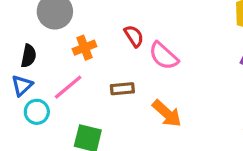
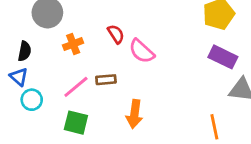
blue triangle: (22, 85) -> (19, 77), turned -36
pink line: (68, 87) -> (76, 87), moved
orange arrow: (167, 113) -> (134, 114), moved, turned 56

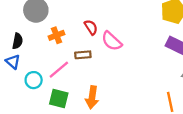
brown rectangle: (106, 80) -> (83, 55), moved
cyan circle: (32, 100) -> (34, 80), moved
orange arrow: (134, 114) -> (92, 97), moved

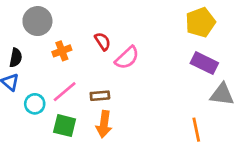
pink semicircle: (112, 41) -> (127, 58), turned -85
brown rectangle: (83, 55) -> (100, 96), moved

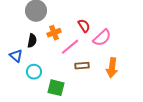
black semicircle: (16, 58) -> (32, 41), moved
pink line: (65, 92) -> (70, 47), moved
orange arrow: (104, 124) -> (112, 68), moved

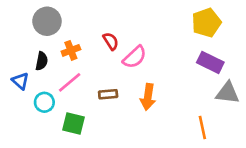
pink line: (70, 47) -> (70, 82), moved

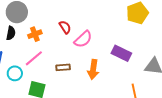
black semicircle: (42, 61) -> (11, 33), moved
purple rectangle: (210, 62) -> (121, 53), moved

